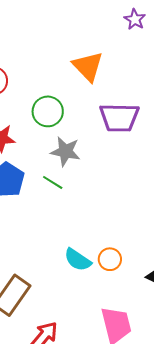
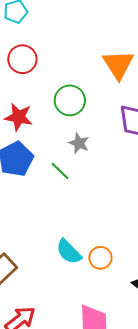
gray star: (65, 151) -> (79, 143), size x0.7

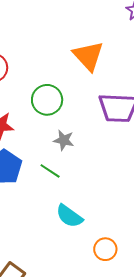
cyan semicircle: (69, 252) -> (69, 216), moved

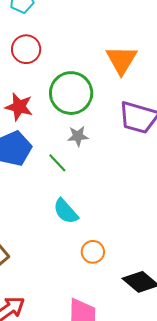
green circle: (47, 100) -> (71, 93), size x1.4
gray star: (64, 140) -> (78, 136), turned -30

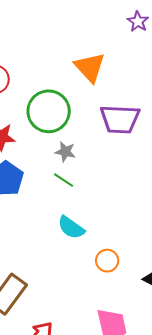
gray star: (78, 136) -> (65, 152), turned 30
green line: (57, 163) -> (64, 180), moved

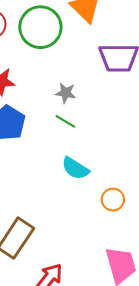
green circle: (49, 111) -> (40, 27), moved

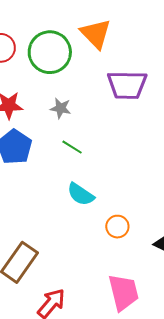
gray star: (66, 93) -> (61, 108), moved

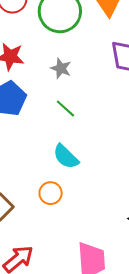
orange circle: (117, 227) -> (51, 193), moved

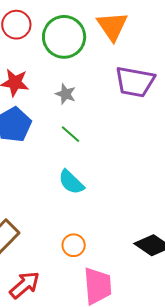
orange circle: (51, 193) -> (74, 245), moved

